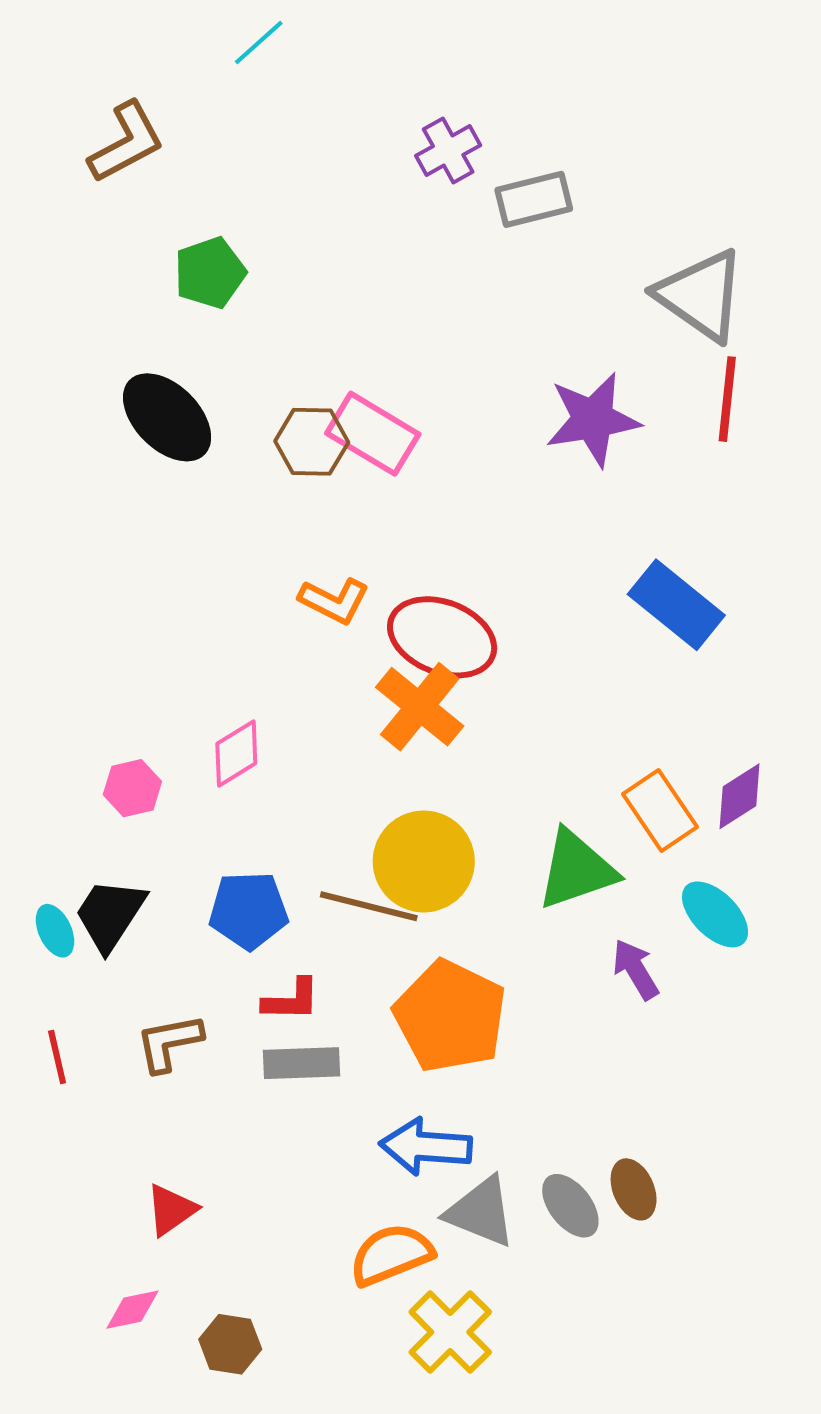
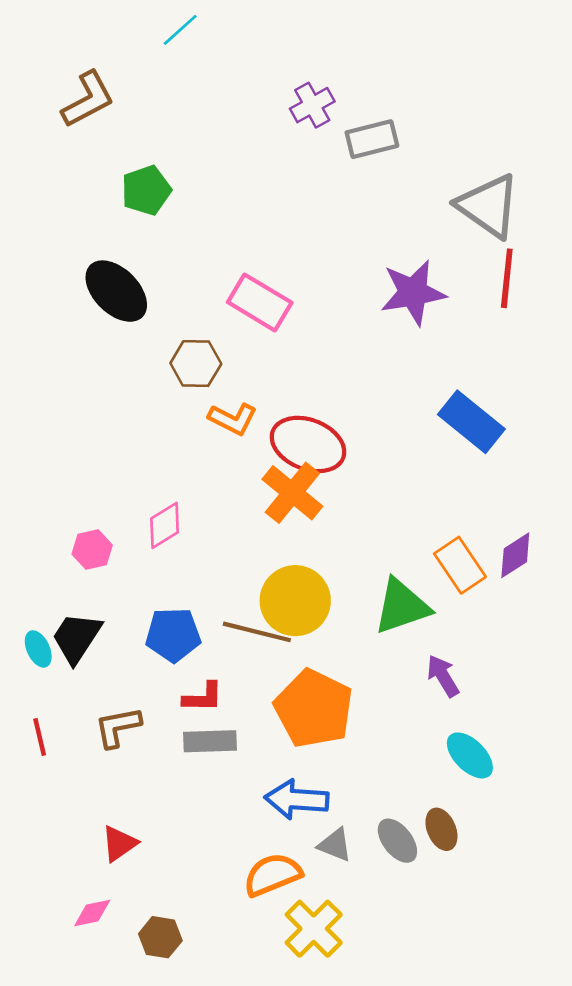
brown hexagon: (312, 442) -> (196, 364), moved
cyan ellipse: (715, 914) -> (470, 755), moved
gray triangle: (481, 1212) -> (335, 845), size x0.7

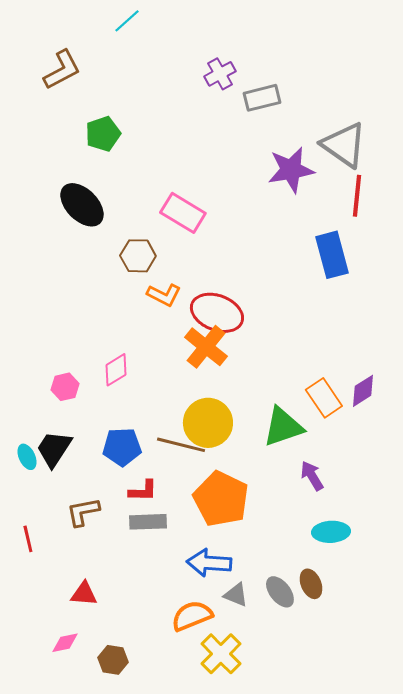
purple star: (413, 293) -> (291, 170), moved
blue rectangle: (471, 422) -> (332, 255), moved, turned 36
red line: (40, 737) -> (28, 539), moved
cyan ellipse: (470, 755) -> (331, 532), turned -48
red triangle: (119, 843) -> (84, 594), turned 40

